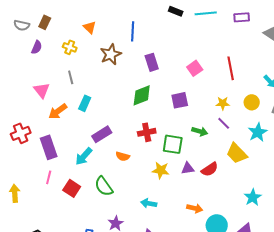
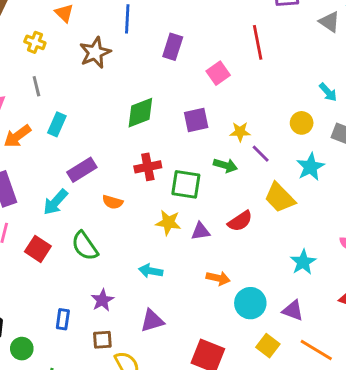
purple rectangle: (152, 62) -> (173, 47), moved, turned 36
red line: (231, 68) -> (258, 42), moved
yellow star: (223, 103) -> (240, 132), moved
purple triangle: (188, 168) -> (201, 231), moved

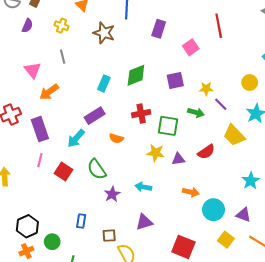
brown star: (95, 53) -> (104, 33), turned -30
cyan rectangle: (57, 124) -> (104, 84), moved
purple star: (102, 300) -> (112, 194), moved

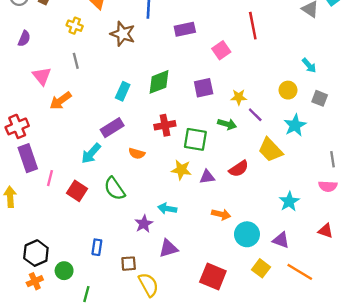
purple semicircle: (27, 26) -> (24, 39), moved
purple rectangle: (159, 29) -> (185, 29), turned 60
purple rectangle: (40, 129) -> (28, 158), moved
purple star: (112, 194) -> (144, 224), moved

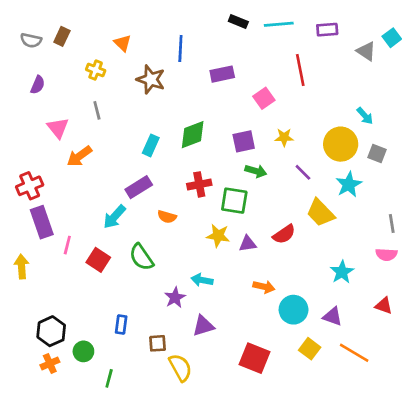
yellow circle: (288, 90) -> (341, 144), size x1.6
yellow star: (239, 97) -> (284, 137), moved
green arrow: (227, 124) -> (256, 171), moved

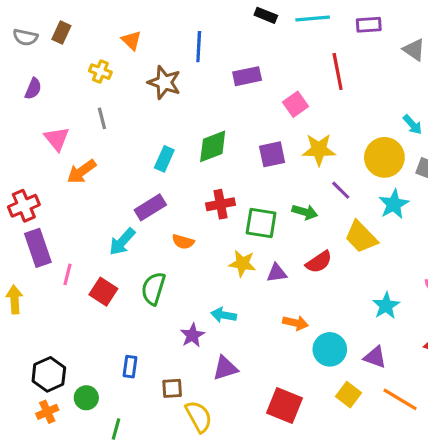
yellow star: (284, 137) -> (319, 150), size x1.5
green arrow: (256, 171) -> (305, 212), moved
green semicircle: (141, 257) -> (153, 288), turned 52

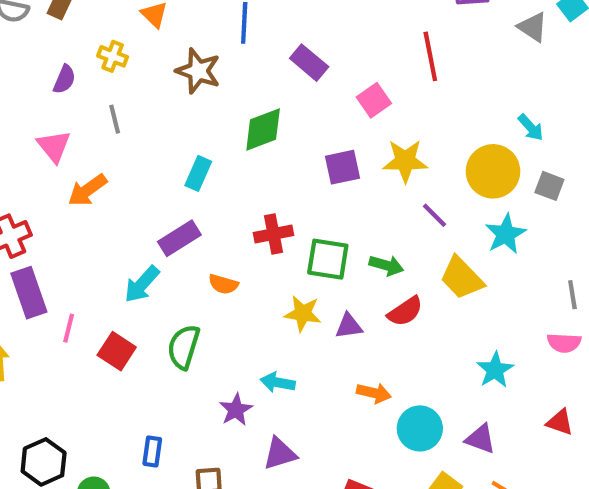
purple rectangle: (247, 76) -> (309, 63), turned 52
purple semicircle: (33, 89) -> (64, 79), moved
green diamond: (213, 146) -> (263, 130), moved
green arrow: (305, 212) -> (386, 265), moved

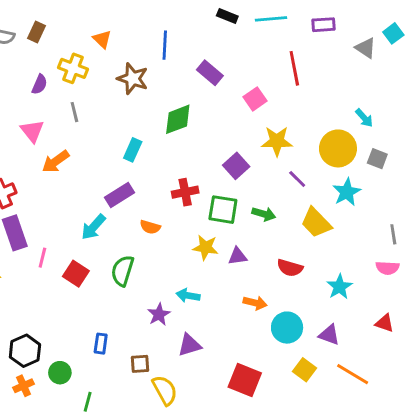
yellow cross: (113, 56) -> (73, 68), size x1.4
purple square: (342, 167) -> (236, 166), moved, turned -30
red semicircle: (405, 311) -> (290, 268), moved, turned 50

